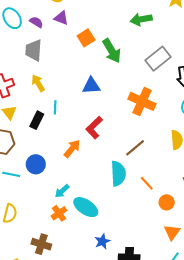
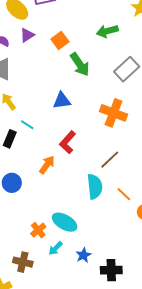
purple triangle: (61, 18) -> (27, 35), turned -49
orange square: (86, 38) -> (60, 40), moved
cyan line: (55, 107) -> (27, 125), turned -56
cyan arrow: (62, 191) -> (55, 248), moved

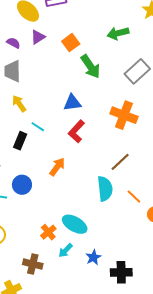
red L-shape: (68, 142) -> (76, 131), moved

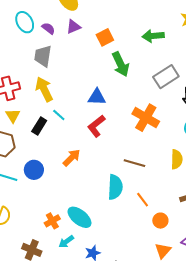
yellow arrow: (19, 104) -> (44, 89), size x1.4
brown line: (120, 162) -> (134, 163), turned 50

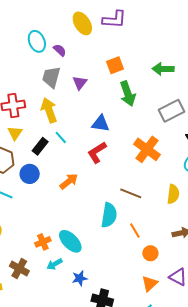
purple triangle: (73, 27) -> (80, 83), moved, turned -35
blue circle: (34, 170) -> (30, 174), moved

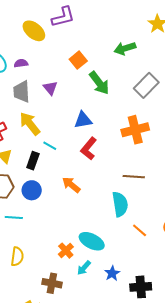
purple semicircle: (60, 50) -> (21, 63), turned -32
orange cross: (147, 149) -> (135, 130), turned -32
orange arrow: (69, 181) -> (71, 185), turned -84
orange line: (135, 230) -> (140, 230), moved

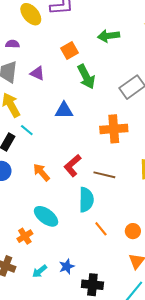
green arrow: (125, 48) -> (109, 36), moved
purple triangle: (50, 88) -> (37, 73), turned -35
red L-shape: (89, 149) -> (72, 166), moved
cyan ellipse: (92, 241) -> (46, 216), moved
cyan arrow: (84, 268) -> (40, 271), moved

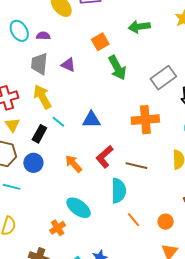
blue triangle: (64, 110) -> (91, 120), moved

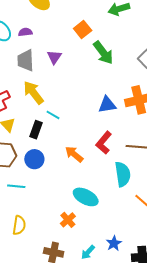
purple triangle: (68, 65) -> (54, 57), turned 49
blue triangle: (91, 120) -> (107, 105), moved

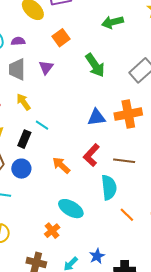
orange square: (83, 30) -> (61, 38), moved
yellow arrow: (33, 93) -> (23, 102), size x0.7

